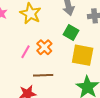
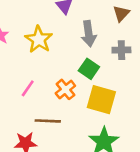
orange cross: (44, 47) -> (65, 89), moved

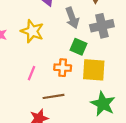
gray cross: (121, 50) -> (102, 26), size x1.5
orange cross: (65, 89) -> (63, 68), turned -35

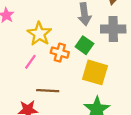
yellow star: (32, 31) -> (39, 34), moved
orange cross: (63, 68) -> (60, 53), moved

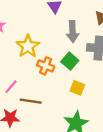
pink line: (30, 62) -> (11, 87), moved
yellow square: (95, 72) -> (77, 88), size x0.6

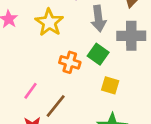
yellow star: (28, 46) -> (49, 22), moved
brown line: (31, 101) -> (56, 106), turned -55

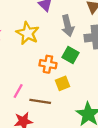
yellow square: (110, 85) -> (62, 83), moved, turned -32
brown line: (56, 106) -> (40, 101), turned 66

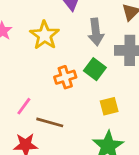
orange cross: (48, 64) -> (65, 77), turned -35
yellow square: (62, 83) -> (109, 106), moved

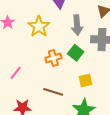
pink line: (24, 106) -> (16, 73), moved
brown line: (50, 122) -> (53, 92), moved

